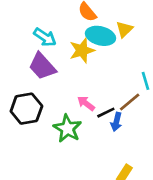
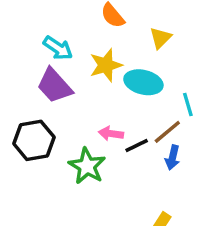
cyan ellipse: (100, 36) -> (143, 82), moved
pink arrow: (86, 103) -> (111, 134), turned -30
blue arrow: (116, 122) -> (172, 157), moved

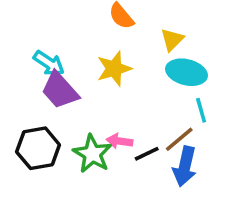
cyan arrow: (58, 48) -> (49, 63), moved
cyan ellipse: (143, 82) -> (187, 72), moved
blue arrow: (172, 157) -> (185, 166), size x1.5
green star: (87, 166) -> (92, 154), moved

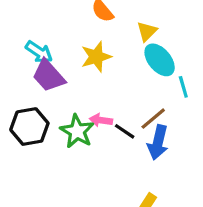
cyan ellipse: (187, 72) -> (160, 60), turned 36
cyan line: (201, 110) -> (183, 87), moved
black line: (147, 154) -> (125, 131), turned 60

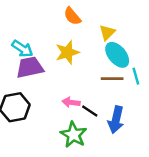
purple trapezoid: (49, 76) -> (30, 67), turned 120
brown line: (153, 119) -> (112, 79), moved, turned 40
green star: (77, 131) -> (74, 135), moved

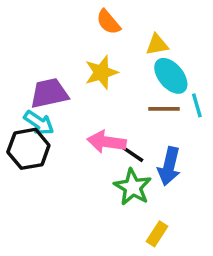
yellow triangle: (107, 32) -> (157, 45), turned 35
cyan arrow: (22, 49) -> (39, 123), moved
pink arrow: (71, 102) -> (107, 142), size x1.5
green star: (74, 135) -> (133, 187), moved

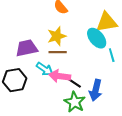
yellow triangle: (157, 45) -> (107, 22), moved, size x1.6
brown line: (164, 109) -> (58, 52), moved
cyan arrow: (39, 123) -> (45, 69), moved

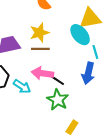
cyan arrow: (45, 69) -> (22, 87), moved
blue arrow: (96, 90) -> (88, 73), moved

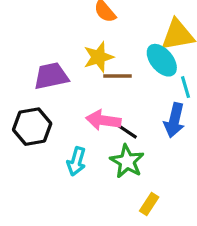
brown line: (40, 49) -> (118, 76), moved
cyan arrow: (22, 87) -> (76, 161), moved, turned 72

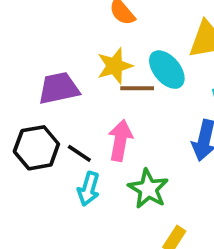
cyan ellipse: (162, 60) -> (167, 70), moved
pink arrow: (103, 120) -> (120, 140), turned 92
black line: (127, 131) -> (79, 153), moved

